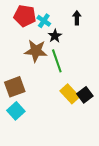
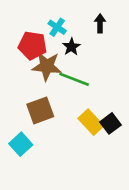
red pentagon: (25, 16) -> (32, 45), moved
green line: (57, 61) -> (74, 79), turned -50
brown square: (15, 87) -> (40, 110), moved

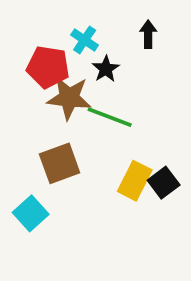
yellow rectangle: (91, 122) -> (135, 181), turned 70

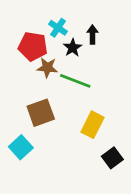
black arrow: (148, 34) -> (92, 34), moved
brown star: (69, 98) -> (47, 68), size x0.7
black square: (164, 183) -> (112, 158), moved

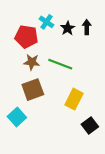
black arrow: (92, 34) -> (87, 27), moved
black star: (73, 48) -> (68, 28), moved
brown star: (47, 68) -> (32, 62), moved

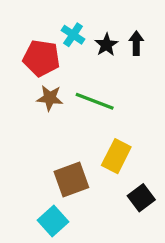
brown square: (33, 90) -> (71, 179), moved
cyan square: (17, 117) -> (53, 221), moved

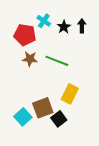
black square: (141, 198) -> (59, 119), moved
cyan square: (53, 221) -> (23, 117), moved

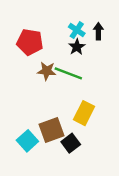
cyan cross: (44, 21) -> (77, 30), moved
black star: (64, 27) -> (77, 47), moved
brown star: (30, 59) -> (47, 71), moved

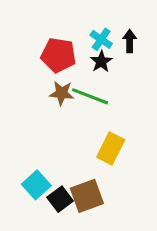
red pentagon: (30, 42) -> (58, 55), moved
brown square: (51, 130) -> (87, 196), moved
black square: (71, 143) -> (60, 199), moved

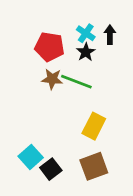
brown square: (87, 196) -> (94, 166), moved

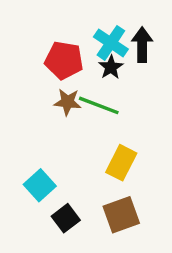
cyan cross: (86, 33) -> (111, 43), size x1.4
black arrow: (110, 35) -> (142, 45), size x1.4
cyan square: (31, 157) -> (40, 185), moved

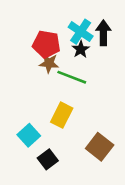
brown star: (67, 102) -> (49, 63), moved
yellow rectangle: (121, 163) -> (62, 115), moved
brown square: (121, 215) -> (100, 147), moved, turned -32

